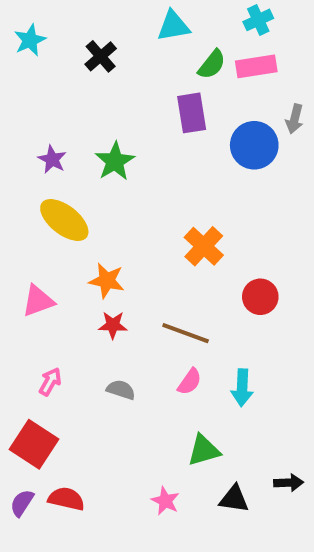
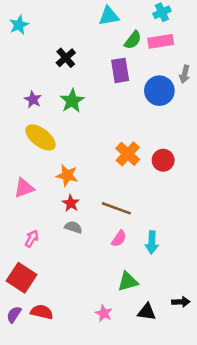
black cross: (101, 56) -> (66, 58), moved
red circle: (260, 297) -> (163, 160), moved
red star: (113, 325) -> (71, 203), turned 30
gray semicircle: (121, 390) -> (73, 227), moved

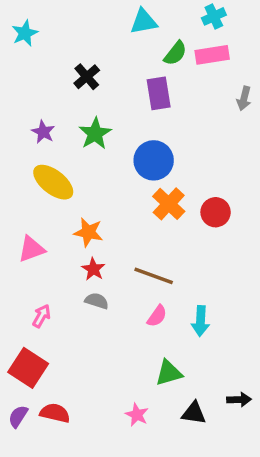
blue circle: (159, 91) -> (154, 160), moved

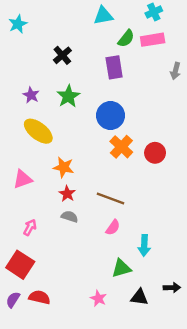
cyan arrow: (200, 321) -> (144, 245), moved

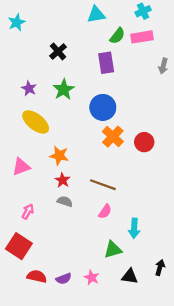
black arrow: (172, 288) -> (160, 267), turned -72
purple semicircle: (13, 300) -> (64, 279), moved, turned -144

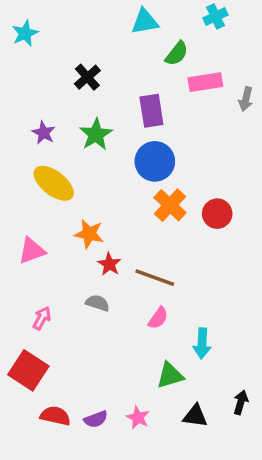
pink rectangle: (142, 37) -> (205, 82), moved
purple rectangle: (106, 63) -> (151, 111), moved
red star: (63, 180) -> (109, 264), moved

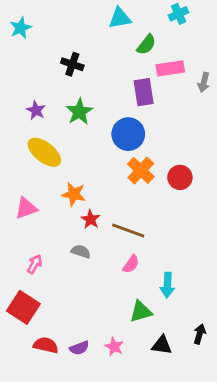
black cross: (87, 77) -> (72, 64), turned -30
purple rectangle: (151, 111) -> (144, 92), moved

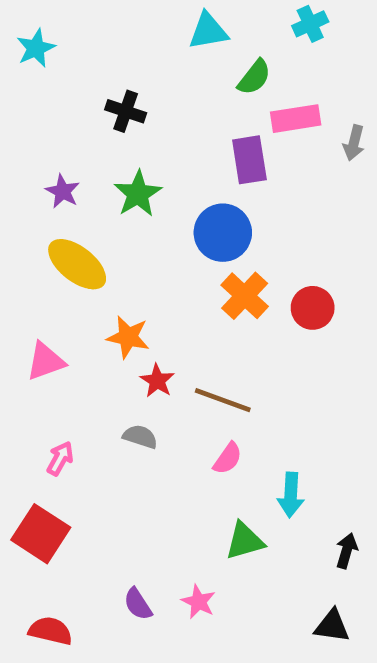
black arrow: (200, 334) -> (347, 551), moved
red semicircle: (46, 345) -> (50, 631), moved
black triangle: (162, 345) -> (332, 626), moved
purple semicircle: (79, 348) -> (138, 604), turned 78

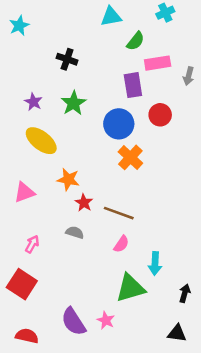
red circle: (313, 308) -> (160, 115), moved
green triangle: (245, 541) -> (130, 288), size x1.4
purple semicircle: (138, 604) -> (74, 322), size x1.6

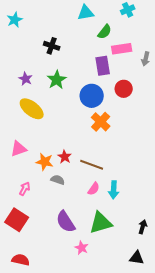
orange star: (68, 179) -> (45, 162), moved
cyan arrow: (155, 263) -> (114, 190), moved
purple semicircle: (74, 322) -> (66, 222), moved

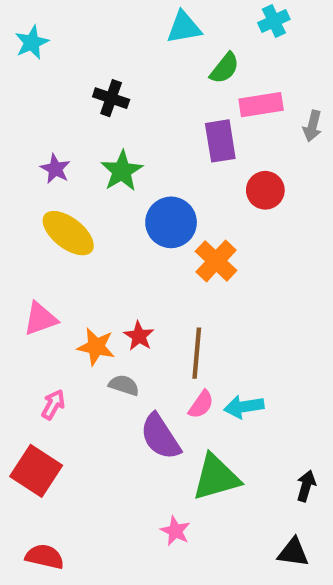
blue circle: (92, 96) -> (171, 222), moved
brown line: (92, 165) -> (197, 353), turned 75
cyan arrow: (114, 190) -> (244, 407), turned 78
purple semicircle: (66, 222) -> (160, 437), moved

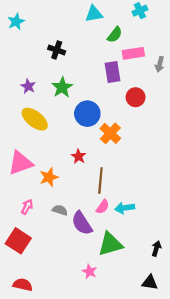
pink triangle: (40, 319) -> (20, 163), size x1.4
red star: (139, 336) -> (79, 156), moved
orange star: (96, 347) -> (49, 177), turned -30
gray semicircle: (124, 385) -> (60, 210), moved

